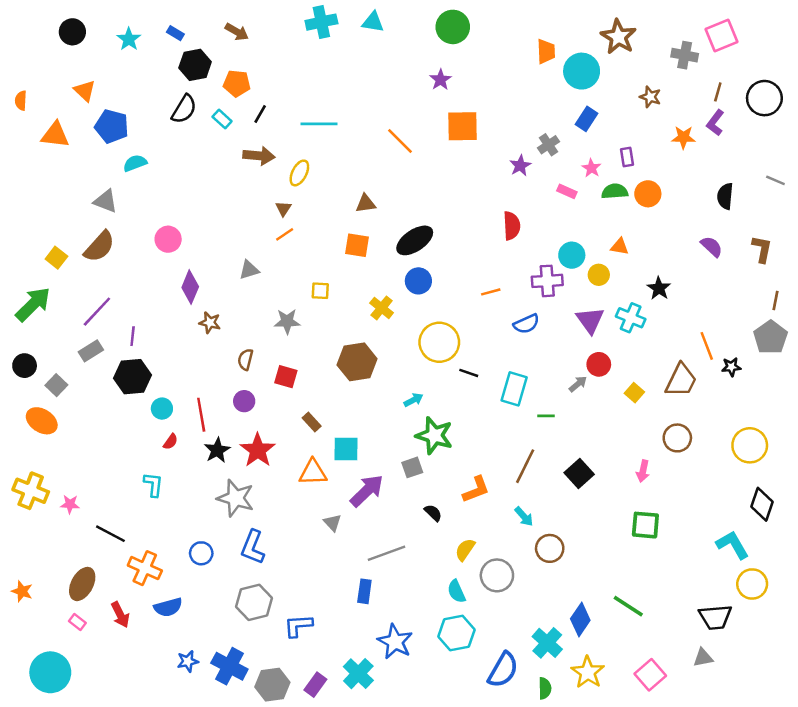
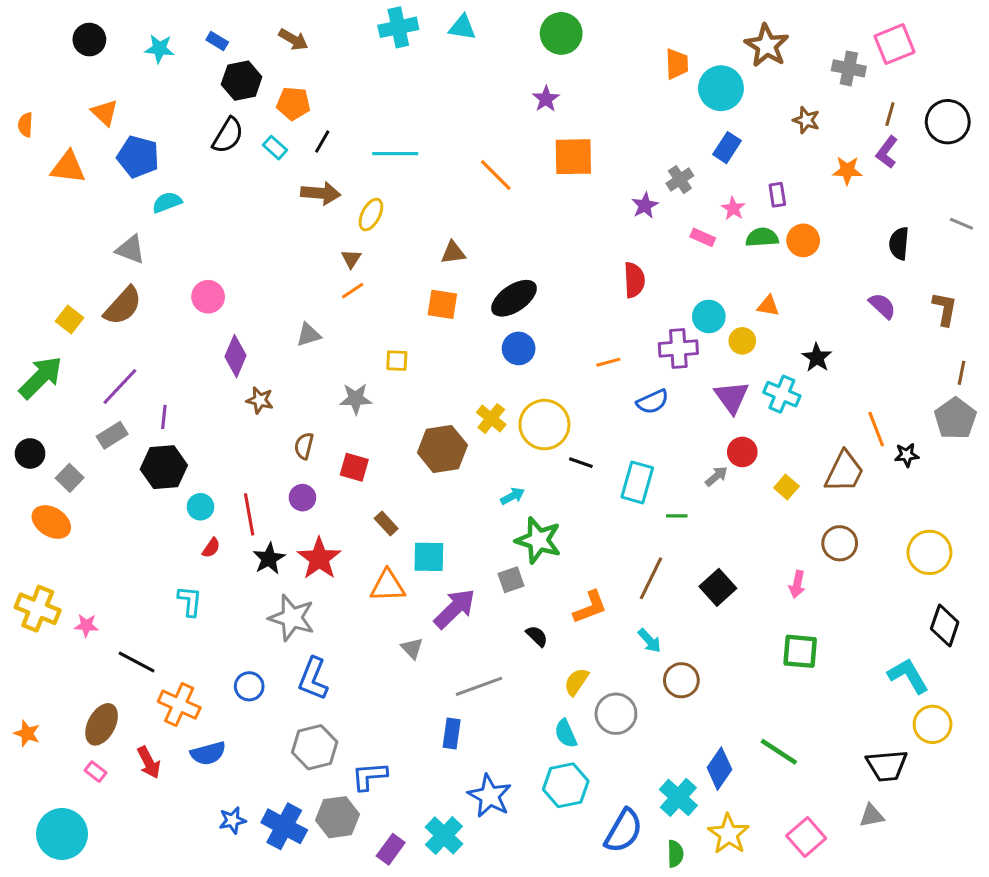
cyan star: (129, 39) -> (159, 49), turned -30
yellow cross: (382, 308) -> (491, 418), moved
gray hexagon: (272, 685) -> (337, 817), moved

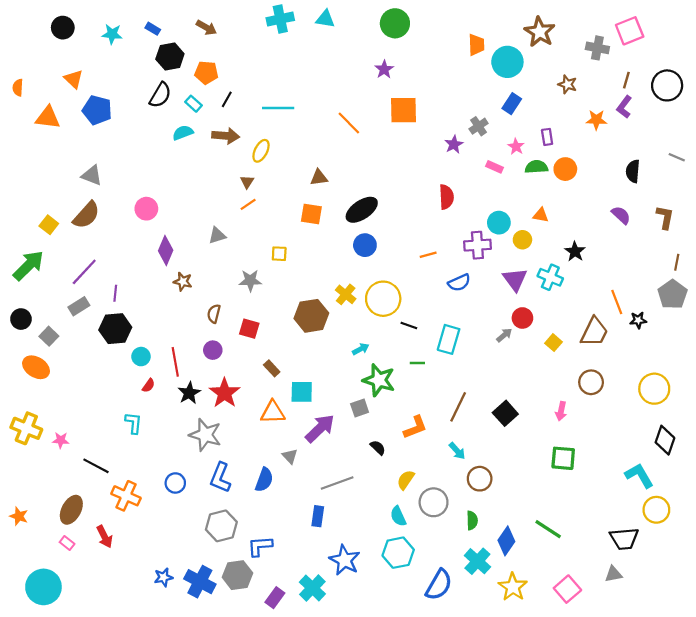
cyan semicircle: (167, 202) -> (183, 133), moved
green line: (677, 516) -> (417, 363), moved
blue semicircle: (208, 753) -> (264, 480), moved, turned -55
green semicircle: (675, 854) -> (472, 520), moved

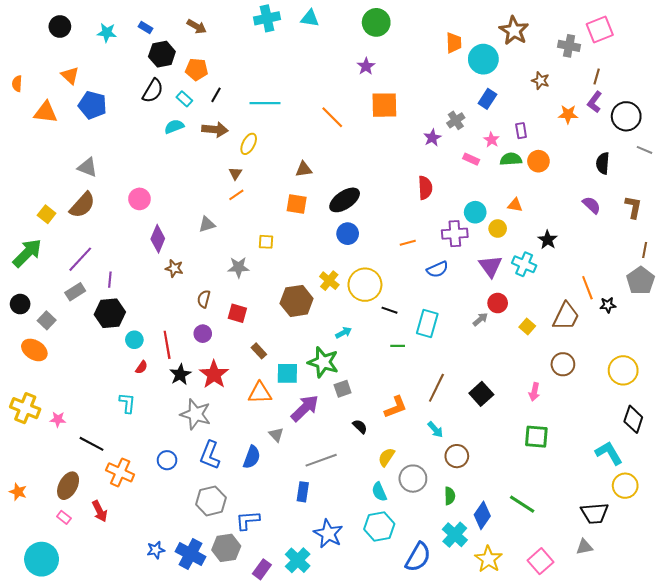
black circle: (667, 85) -> (626, 116), moved
green star: (379, 380) -> (323, 362), moved

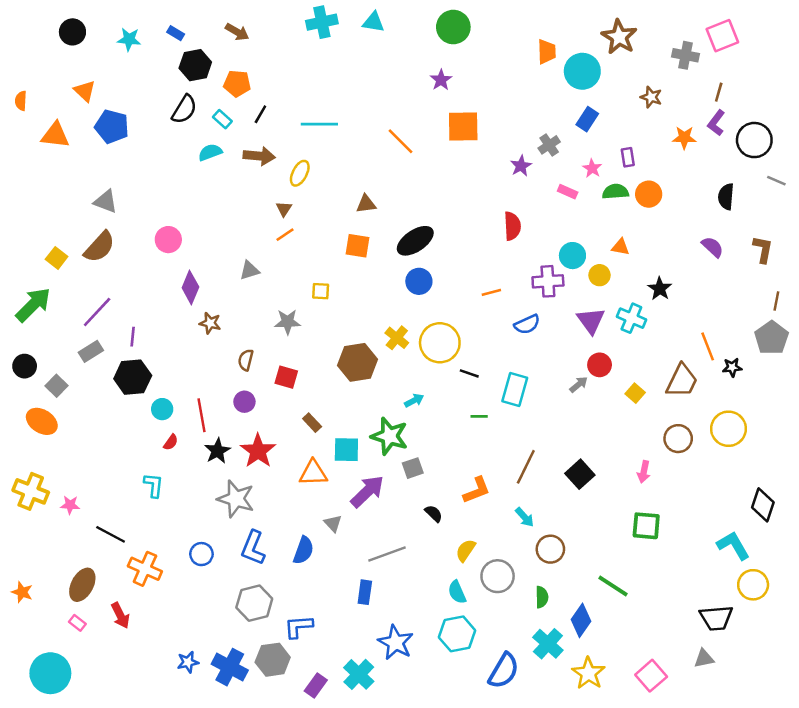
yellow circle: (623, 370) -> (729, 429), moved
green line: (522, 504) -> (613, 586), moved

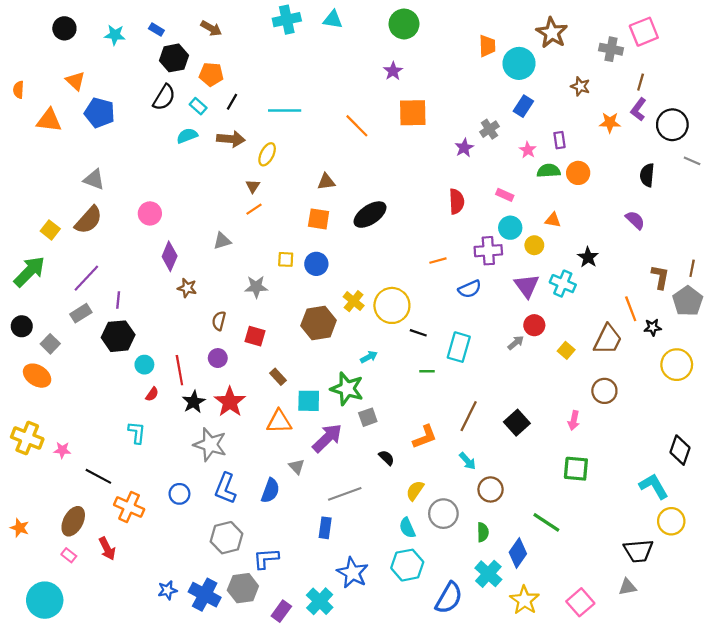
pink rectangle: (568, 192) -> (505, 195), moved
brown L-shape: (763, 249) -> (660, 277), moved
blue circle: (419, 281) -> (316, 264), moved
yellow circle: (729, 429) -> (677, 365), moved

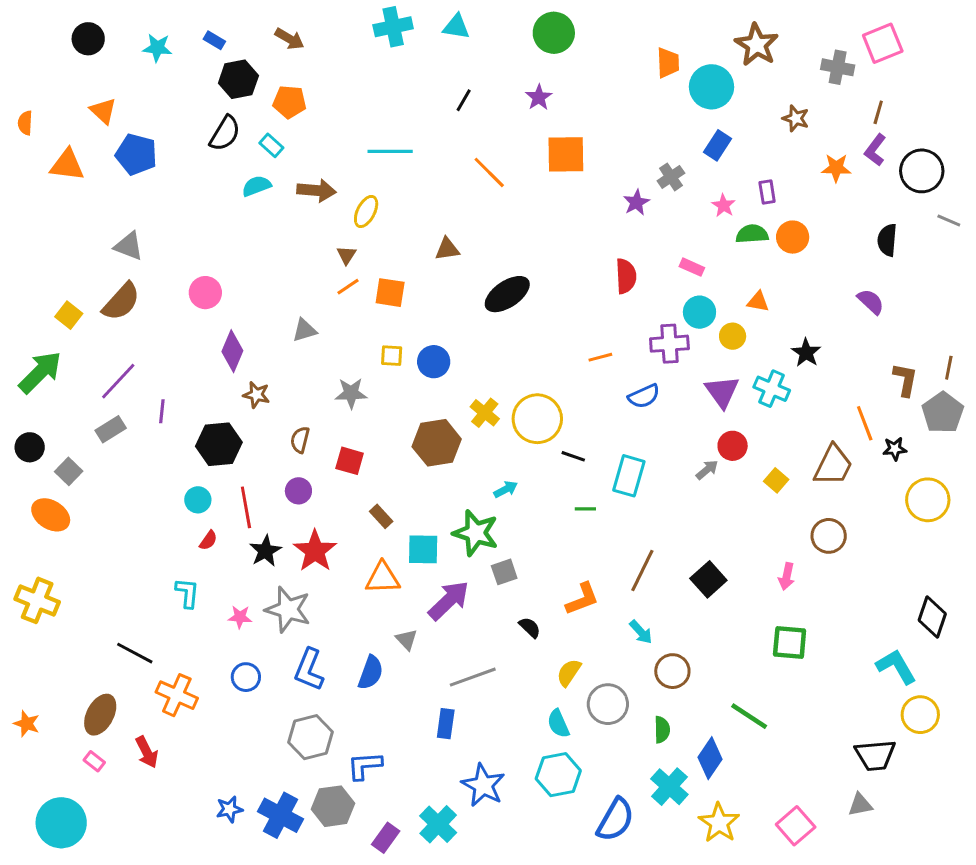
black line: (232, 102) -> (464, 100), moved
orange square: (319, 219) -> (390, 293), moved
black hexagon: (118, 336) -> (219, 444), moved
pink star: (62, 450) -> (240, 617), moved

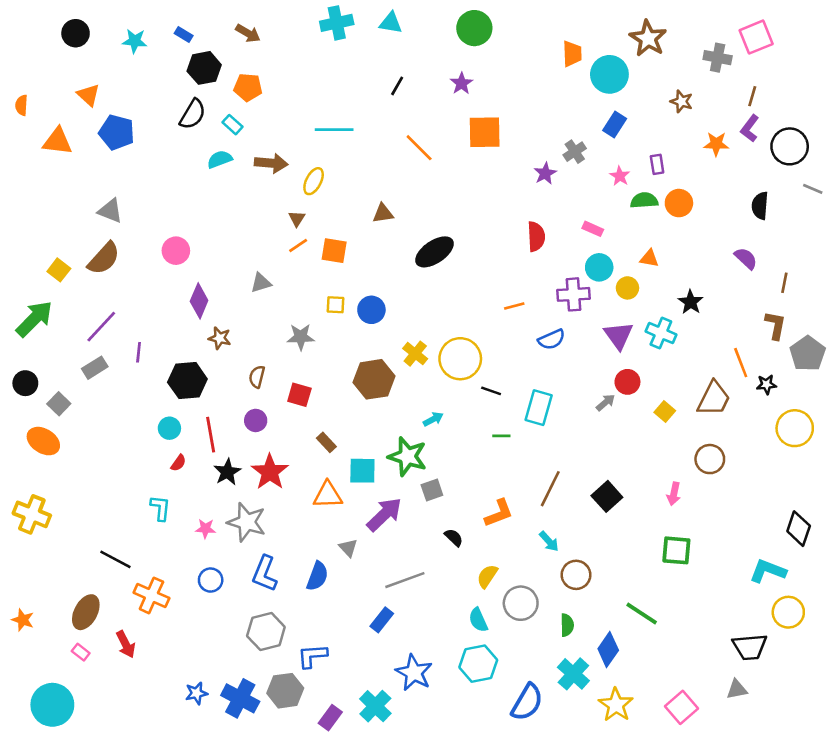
brown line: (949, 368) -> (784, 283), moved
cyan L-shape: (896, 667) -> (768, 571), turned -39
blue rectangle: (446, 724) -> (382, 620), turned 30

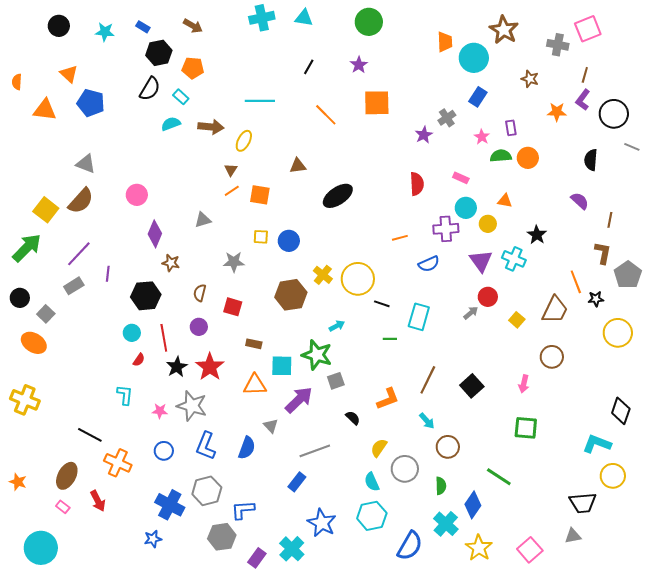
yellow square: (59, 270) -> (46, 210), size x1.4
brown rectangle: (326, 442) -> (254, 344), turned -35
blue cross: (240, 698) -> (170, 505), moved

